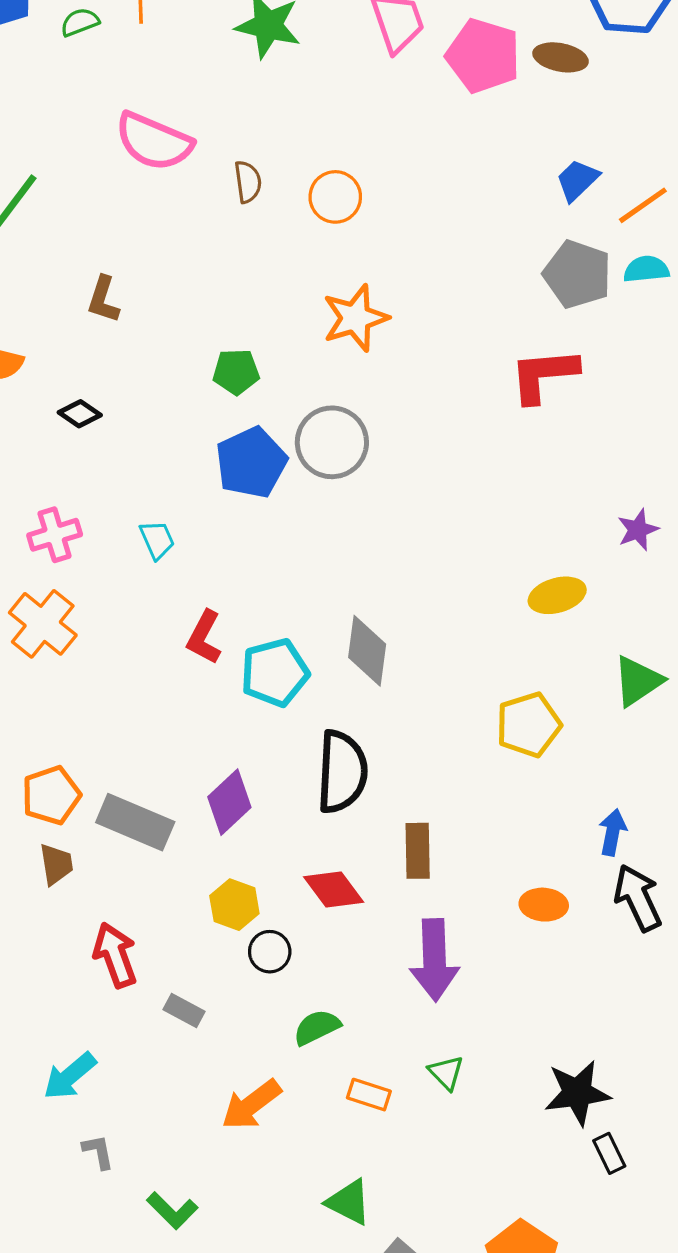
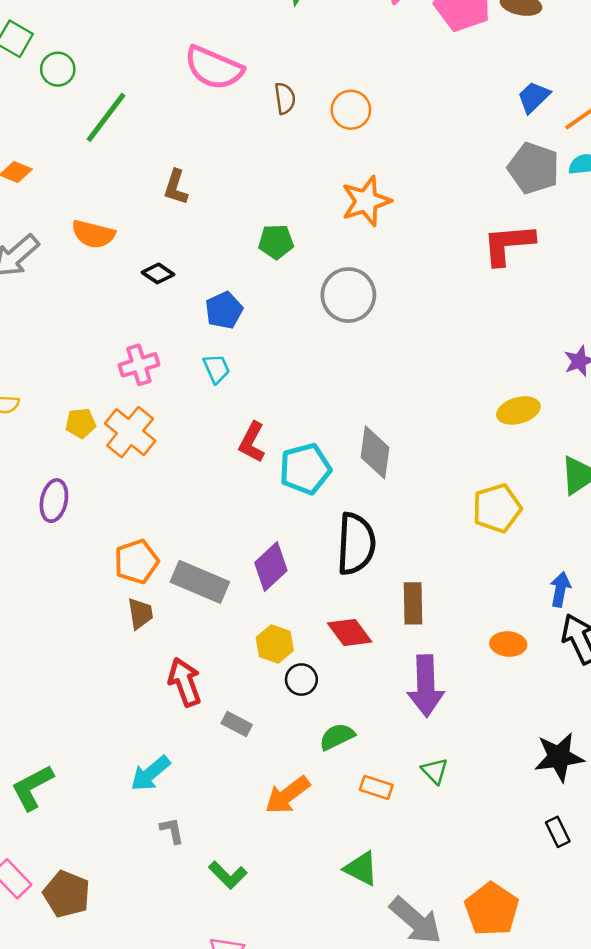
blue pentagon: (251, 463) -> (224, 310), moved, size x0.7
black star: (577, 1093) -> (559, 757), moved

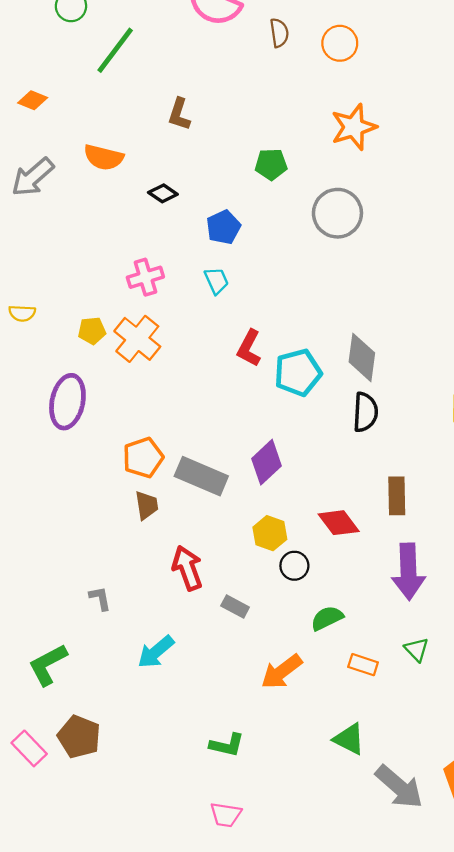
purple ellipse: (54, 501) -> (67, 402), size x1.4
black semicircle: (356, 544) -> (365, 412), moved, size x0.7
gray L-shape: (172, 831) -> (100, 598), moved
green L-shape: (228, 875) -> (227, 745), turned -32
brown pentagon: (67, 894) -> (79, 737), moved

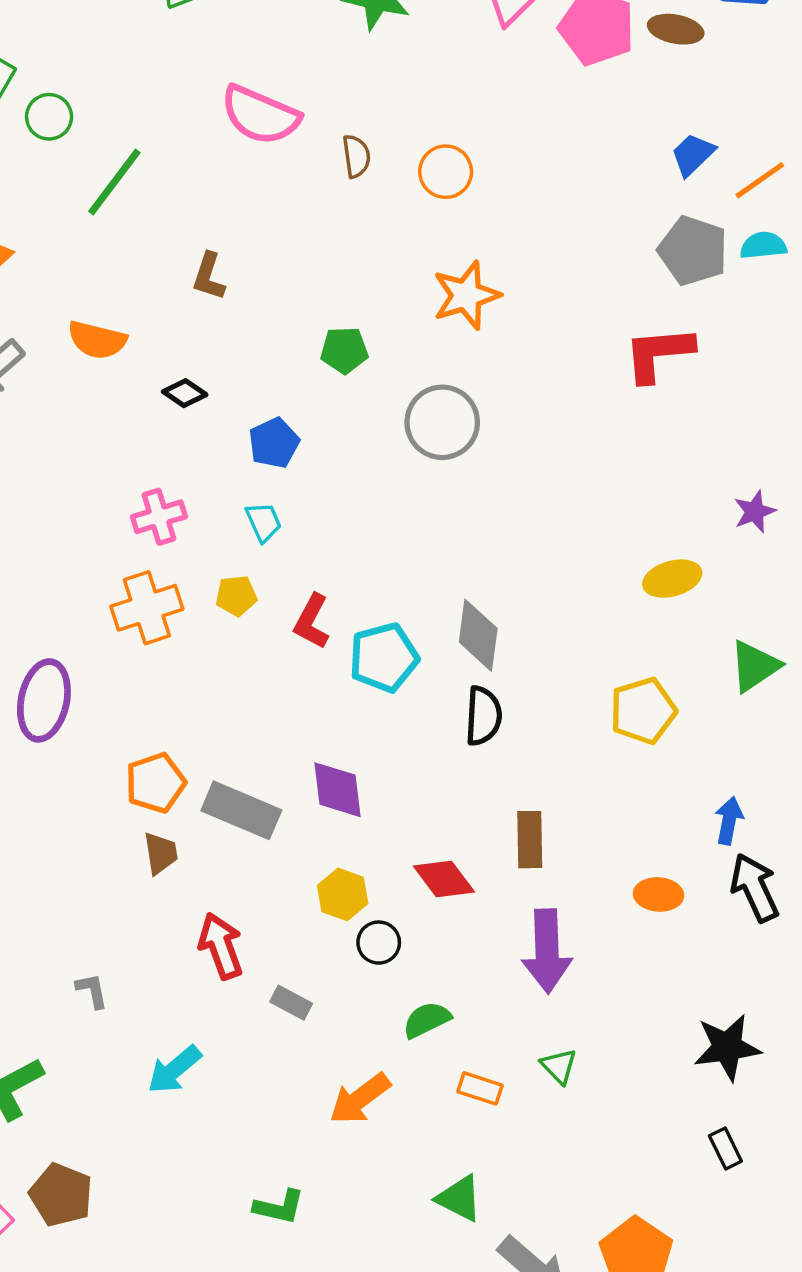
yellow pentagon: (92, 331) -> (236, 596), moved
orange cross: (137, 339) -> (147, 608), turned 33
purple diamond: (266, 462) -> (337, 790), turned -54

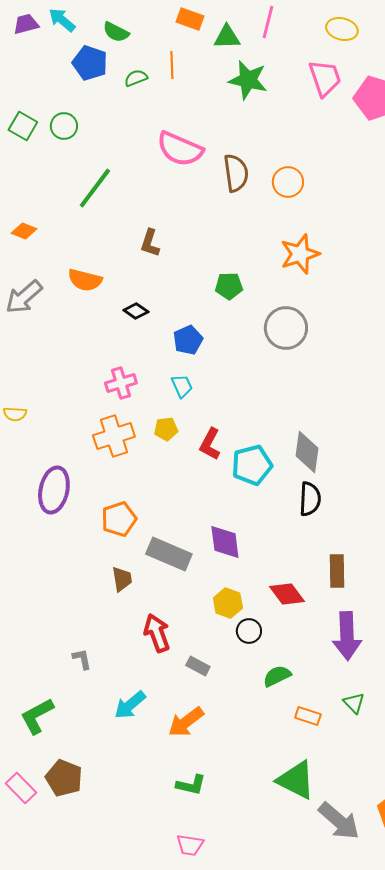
green circle: (49, 117) -> (64, 126), moved
brown semicircle: (356, 156) -> (236, 173), size x1.5
orange pentagon: (155, 783) -> (119, 519), moved
orange arrow: (360, 1099) -> (186, 722), moved
green triangle: (459, 1198) -> (296, 780), size x1.4

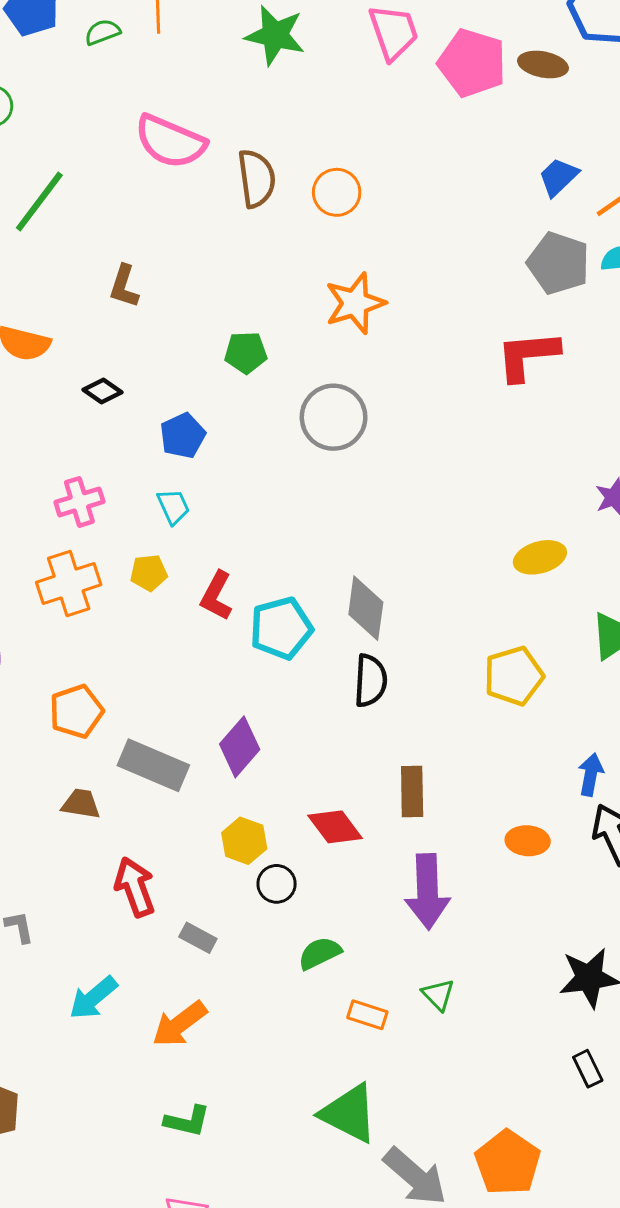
purple diamond: (225, 542) -> (240, 747), turned 48
brown trapezoid: (122, 579) -> (81, 804), turned -72

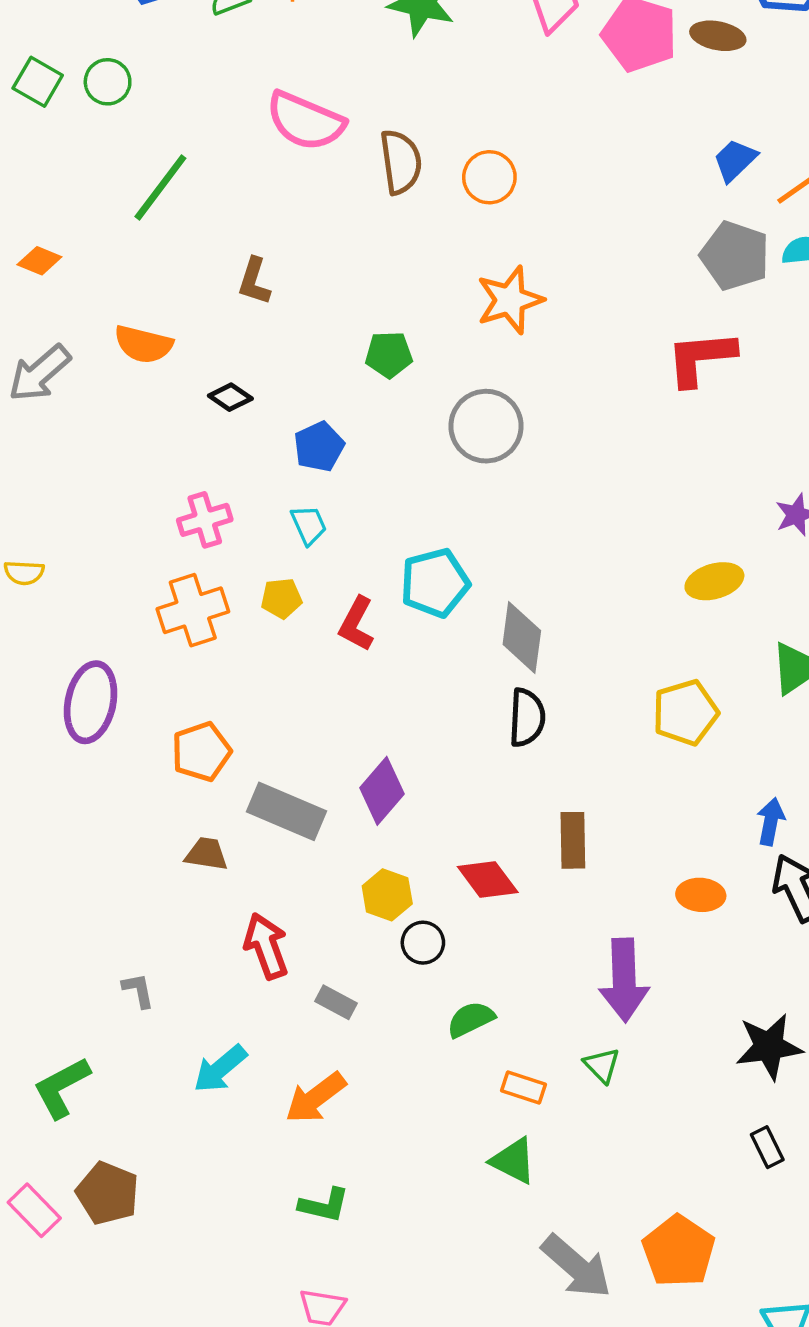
cyan pentagon: (281, 628) -> (435, 583), moved
purple arrow: (427, 892) -> (624, 980), moved
green triangle: (349, 1113) -> (513, 1161), moved, size x0.7

